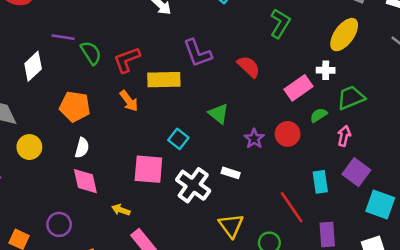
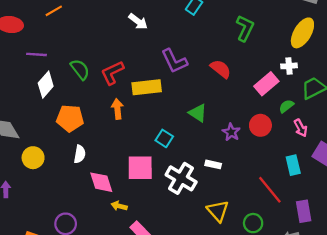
purple line: (63, 37) -> (37, 54), moved
white diamond: (33, 66) -> (46, 85), moved
orange arrow: (129, 101) -> (117, 109), turned -144
pink arrow: (344, 136) -> (301, 128), moved, turned 144
pink diamond: (85, 181) -> (101, 182), moved

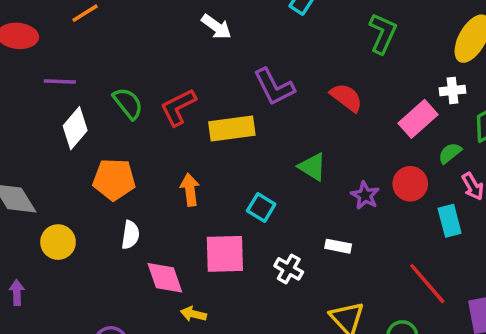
orange arrow: (117, 109) -> (190, 190), moved
cyan rectangle: (293, 165) -> (450, 221), moved
white cross: (181, 178) -> (289, 269), size x0.6

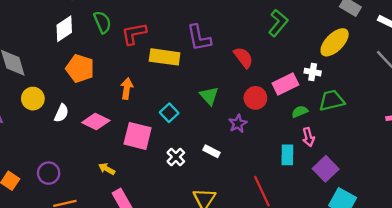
red circle: (410, 184) -> (255, 98), moved
white semicircle: (130, 235) -> (61, 113), moved
pink diamond: (165, 278) -> (96, 122), moved, turned -60

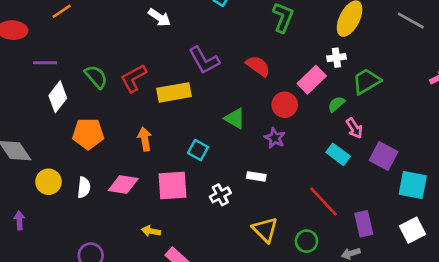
cyan rectangle: (287, 155) -> (338, 154), turned -36
white cross: (176, 157) -> (220, 195), turned 36

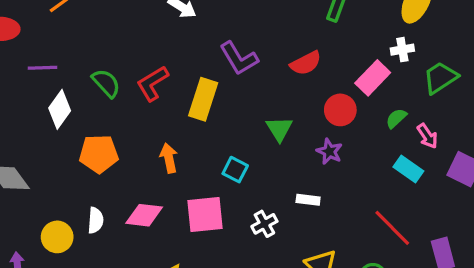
red semicircle: (258, 66) -> (306, 63), turned 120
yellow rectangle: (174, 92) -> (203, 99), turned -60
green semicircle: (336, 104) -> (396, 118), moved
green triangle: (235, 118) -> (279, 129), turned 30
yellow circle: (48, 182) -> (57, 237), moved

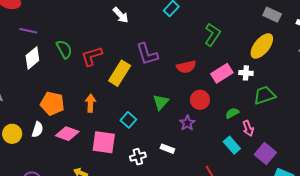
pink rectangle: (373, 78) -> (222, 73), moved
orange pentagon: (99, 154) -> (52, 104), moved

